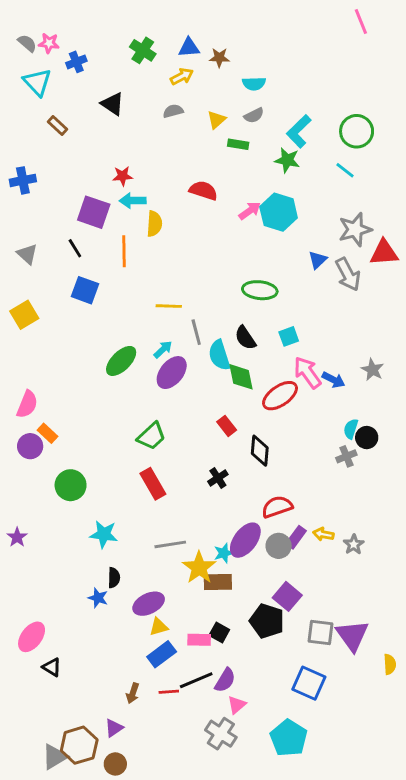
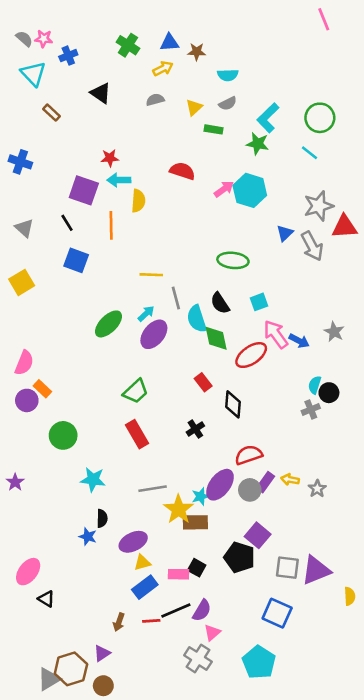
blue cross: (23, 180) -> (20, 162), turned 30
purple triangle: (352, 635) -> (316, 570), turned 44

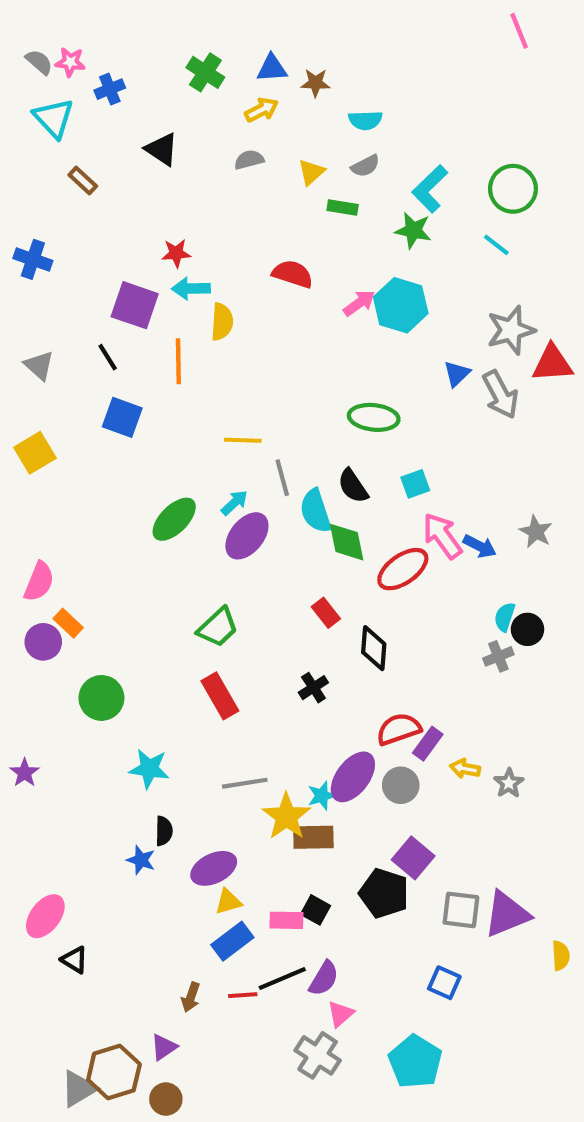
purple rectangle: (265, 482) -> (428, 744), moved
blue square: (277, 613) -> (444, 983), size x0.7

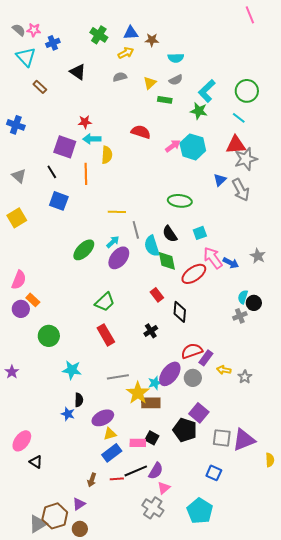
red triangle: (552, 363) -> (236, 145), moved

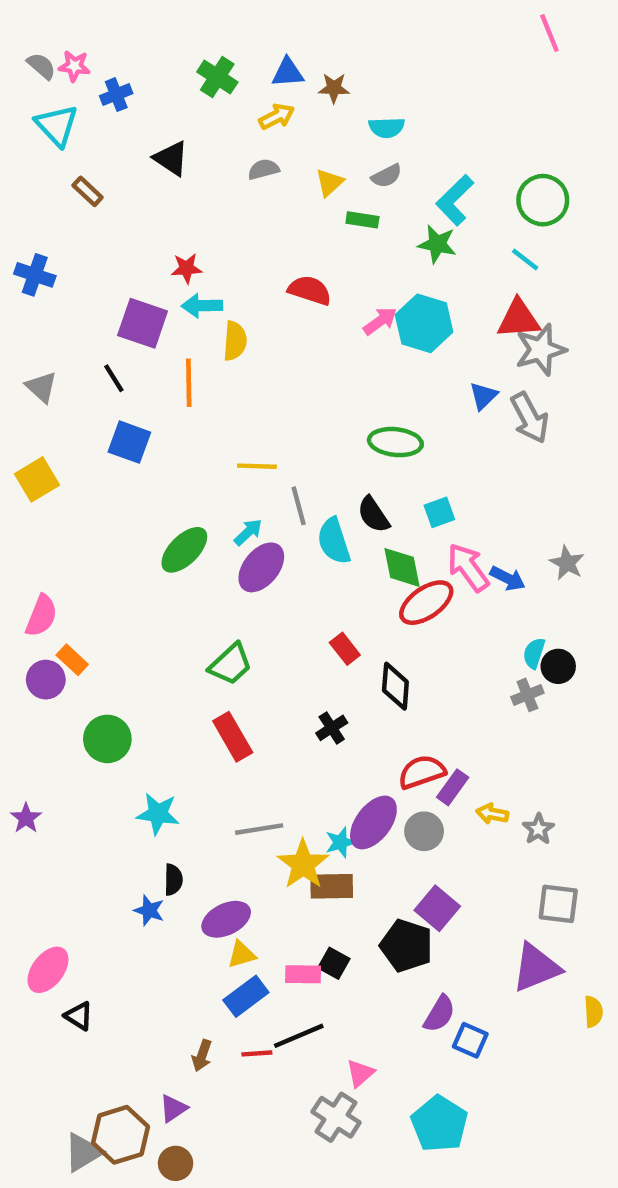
green diamond: (167, 261) -> (402, 567), moved
gray square: (222, 438) -> (558, 904), moved
purple semicircle: (156, 471) -> (439, 1014), moved

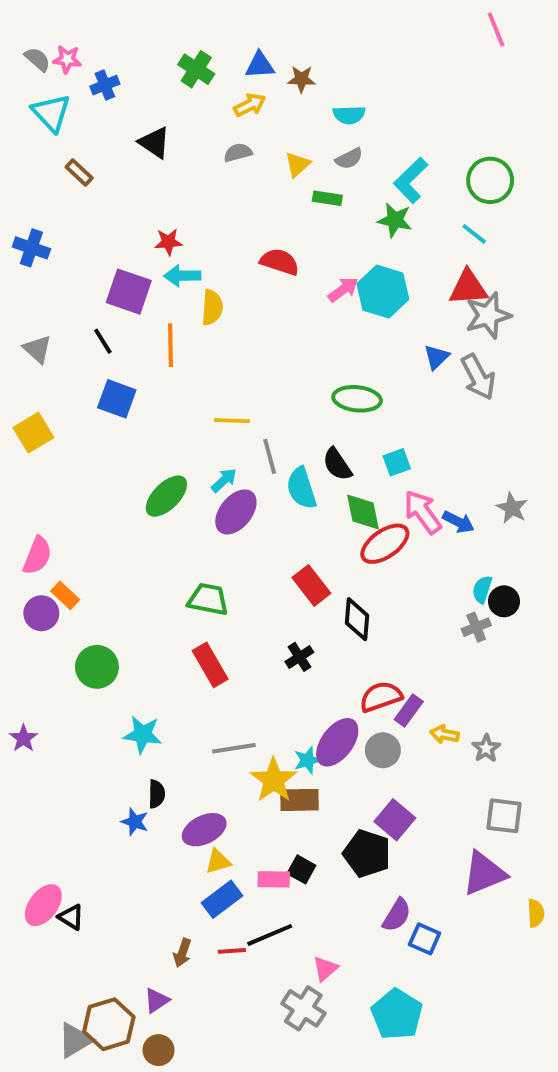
red rectangle: (345, 649) -> (311, 585), size x1.4
green trapezoid: (231, 664) -> (208, 599), turned -126
pink ellipse: (48, 970) -> (43, 905), moved

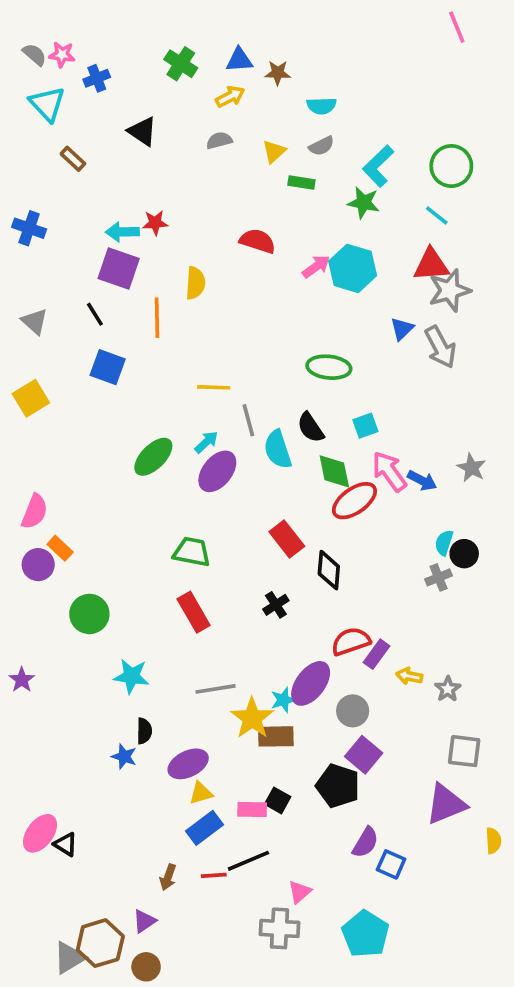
cyan arrow: (182, 276) -> (122, 232), moved
gray circle: (383, 750) -> (353, 711), moved
gray cross: (303, 1008) -> (280, 928), turned -30

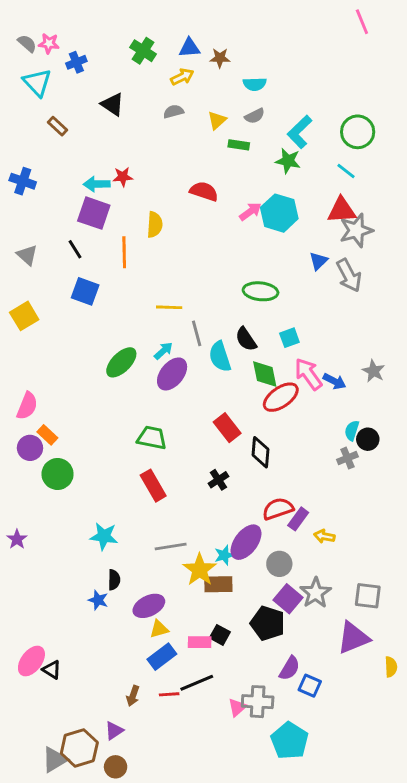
green circle: (89, 614) -> (58, 474), moved
gray star: (448, 689) -> (316, 593), moved, size x1.5
gray cross: (280, 928) -> (258, 702), moved

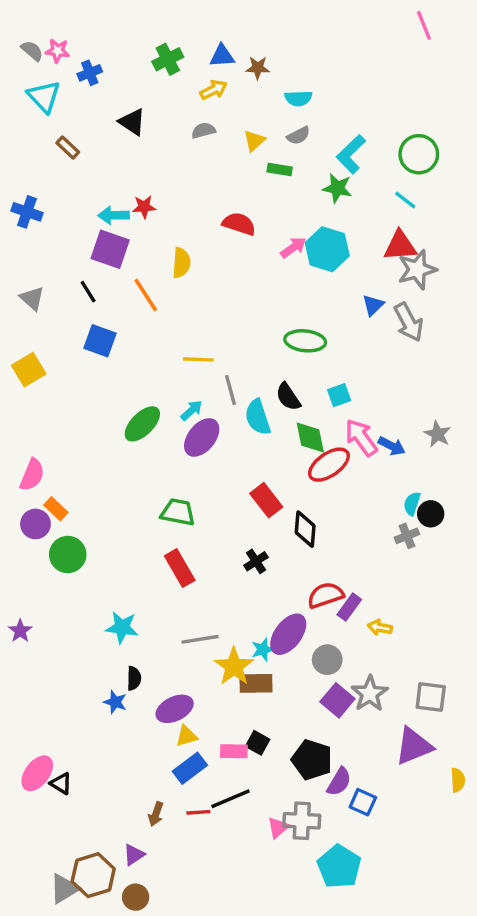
green cross: (143, 51) -> (168, 59), turned 30
orange line: (124, 252) -> (146, 295), turned -32
black pentagon: (268, 623) -> (312, 760), moved

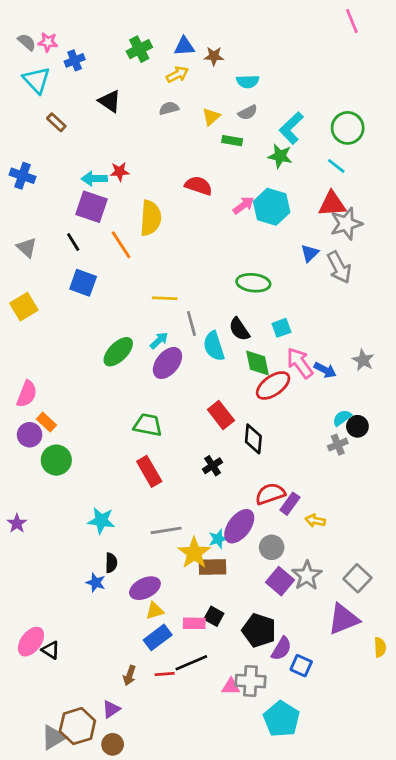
yellow semicircle: (181, 263) -> (151, 218), size x1.4
cyan semicircle: (412, 504) -> (342, 418), turned 36
gray square: (431, 697) -> (357, 578), turned 36
pink triangle: (278, 828) -> (231, 687), turned 42

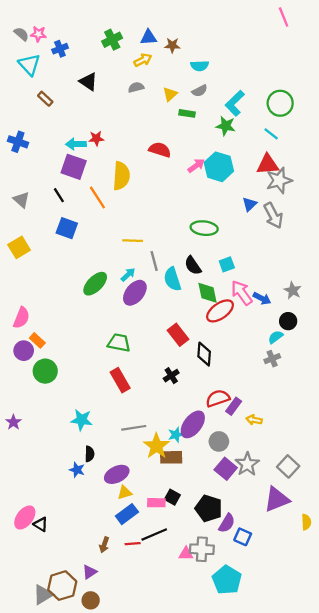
black circle: (357, 426) -> (288, 321), moved

